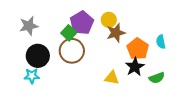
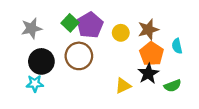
yellow circle: (109, 20) -> (121, 33), moved
green square: (69, 33) -> (70, 23), moved
brown star: (116, 33) -> (148, 29), moved
yellow triangle: (112, 78) -> (123, 86), turned -35

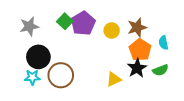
brown circle: (79, 56) -> (61, 75), moved
green semicircle: (173, 86) -> (160, 70), moved

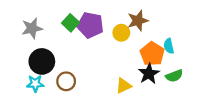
purple pentagon: (83, 23) -> (90, 25), turned -30
brown star: (137, 27) -> (138, 21), moved
cyan semicircle: (163, 43) -> (169, 46), moved
brown circle: (61, 75) -> (66, 81), size x0.7

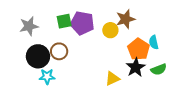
green square: (71, 23) -> (64, 21), turned 35
brown circle: (66, 81) -> (59, 51), moved
cyan star: (35, 84) -> (47, 76), moved

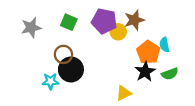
green square: (64, 21) -> (69, 22), turned 35
purple pentagon: (82, 23) -> (104, 21), moved
black circle: (38, 56) -> (71, 69), moved
yellow triangle: (112, 78) -> (124, 93), moved

